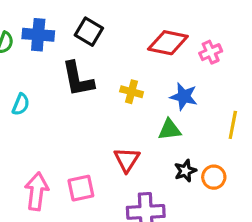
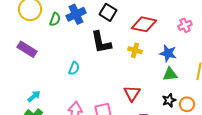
blue cross: (38, 35) -> (76, 14), turned -30
red diamond: (168, 43) -> (144, 24), moved
cyan semicircle: (21, 104) -> (74, 68), moved
green triangle: (169, 130) -> (170, 74), moved

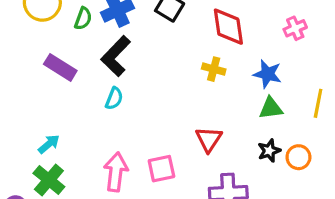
red diamond: (144, 24) -> (228, 27), turned 70
black L-shape: (101, 42) -> (116, 56), moved, turned 55
purple rectangle: (27, 49) -> (60, 67), moved

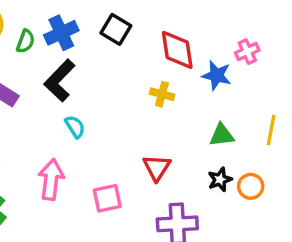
blue star: (267, 74) -> (217, 75), moved
cyan semicircle: (114, 98) -> (75, 127), moved, turned -55
pink arrow: (116, 172) -> (51, 180), moved

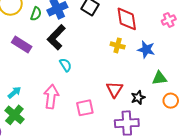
blue star: (217, 75) -> (146, 50), moved
green triangle: (222, 135) -> (159, 78), moved
black star: (220, 180) -> (138, 98), moved

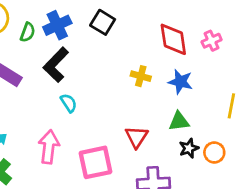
red diamond: (127, 19) -> (173, 39), moved
green triangle: (159, 78) -> (179, 121), moved
black star: (138, 98) -> (189, 148), moved
pink square: (85, 108) -> (96, 162), size x1.4

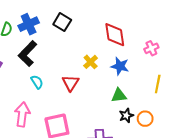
pink cross: (212, 41) -> (151, 48), moved
yellow cross: (141, 76) -> (91, 62), turned 32
red triangle: (137, 137) -> (71, 83), moved

